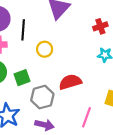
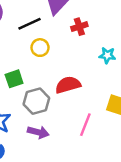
red cross: (100, 26) -> (79, 27), moved
black line: (23, 30) -> (30, 24), moved, turned 60

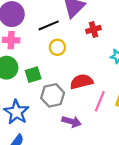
pink line: (85, 125) -> (100, 101), moved
purple arrow: (38, 132) -> (72, 122), moved

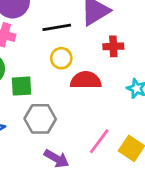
red semicircle: (81, 82) -> (86, 80), moved

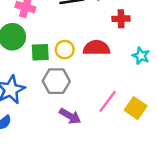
yellow circle: (61, 58) -> (65, 50), moved

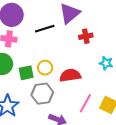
red semicircle: (97, 48) -> (70, 75), moved

